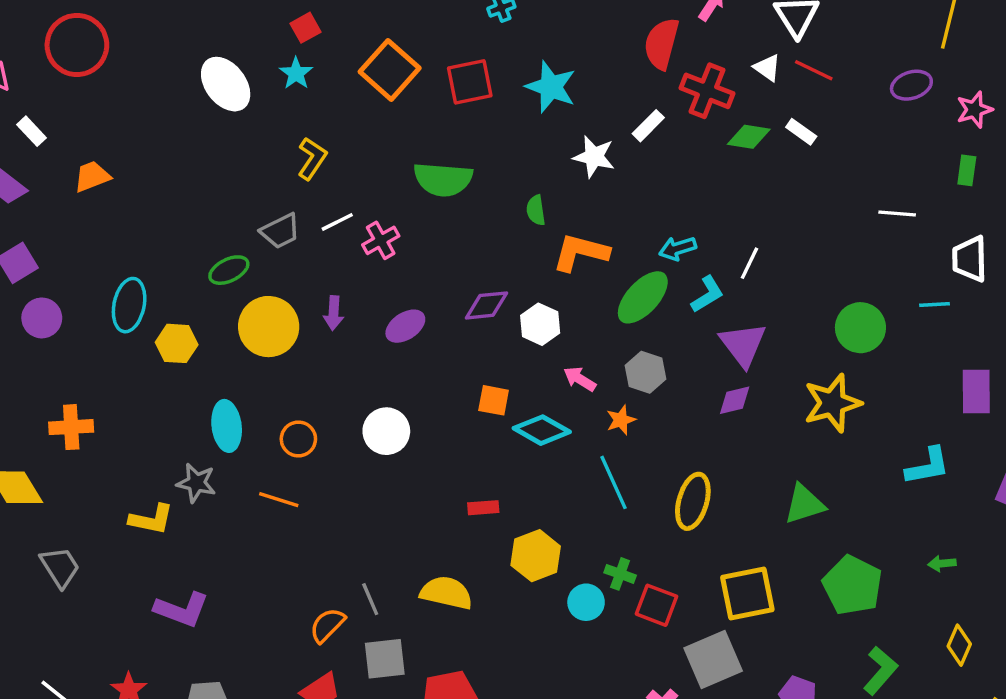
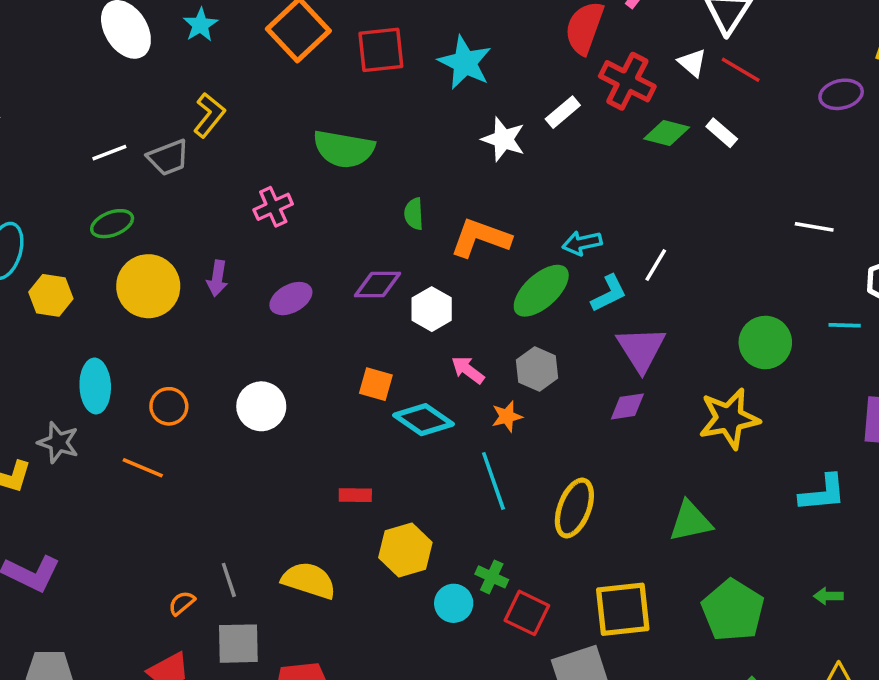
green semicircle: (536, 210) -> (414, 214), moved
white line: (337, 222) -> (109, 153), moved
gray trapezoid: (280, 231) -> (168, 158), moved
orange semicircle: (327, 625) -> (182, 603), size x0.7

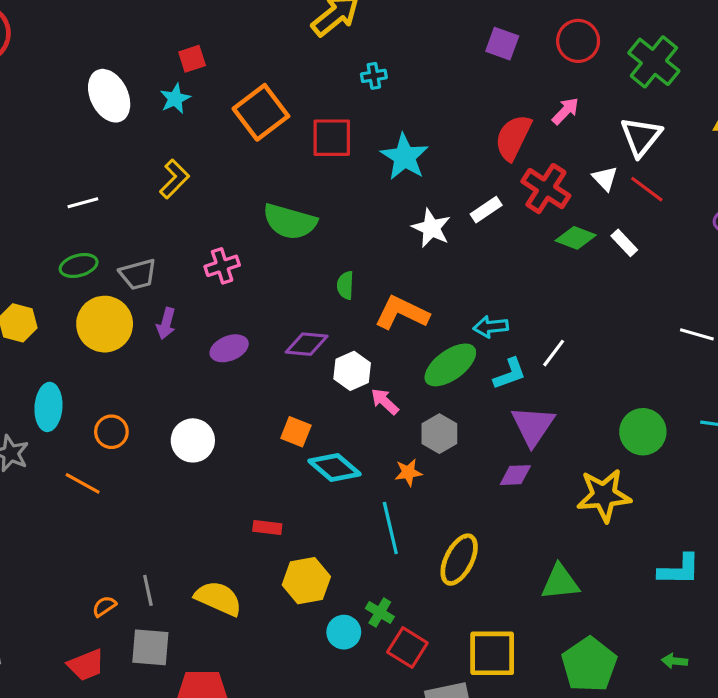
gray trapezoid: (168, 158) -> (138, 274), moved
pink arrow: (468, 370) -> (385, 402), moved

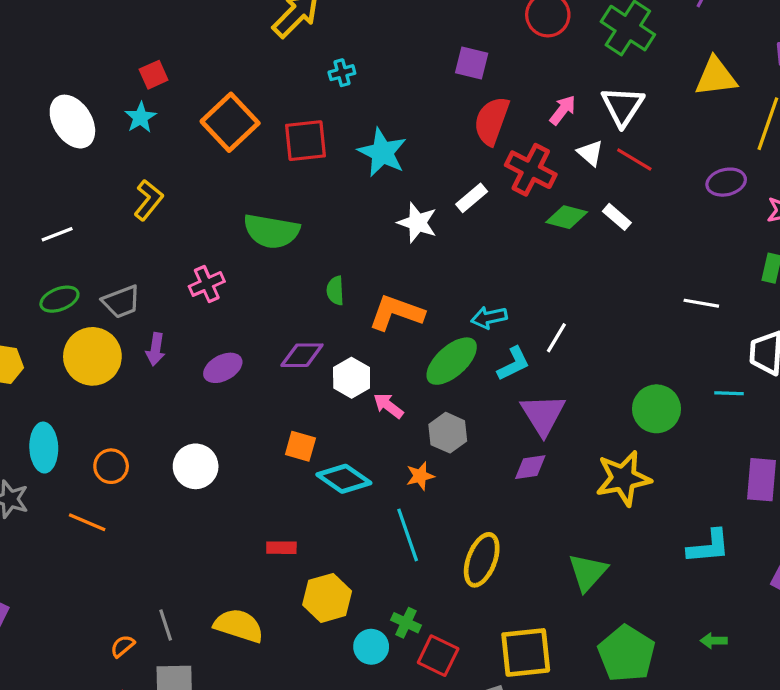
purple square: (502, 44) -> (472, 63), moved
pink arrow: (565, 111) -> (563, 110), moved
green triangle: (560, 582) -> (588, 572), turned -36

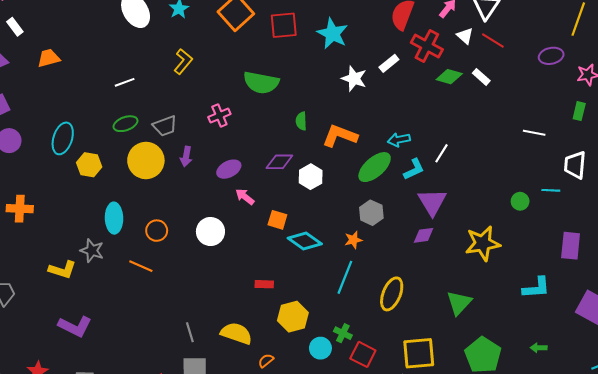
pink arrow: (388, 406) -> (245, 197), moved
green circle: (656, 409) -> (520, 201), moved, size x0.6
cyan line: (408, 535) -> (345, 277), turned 40
orange semicircle: (123, 646) -> (266, 361), moved

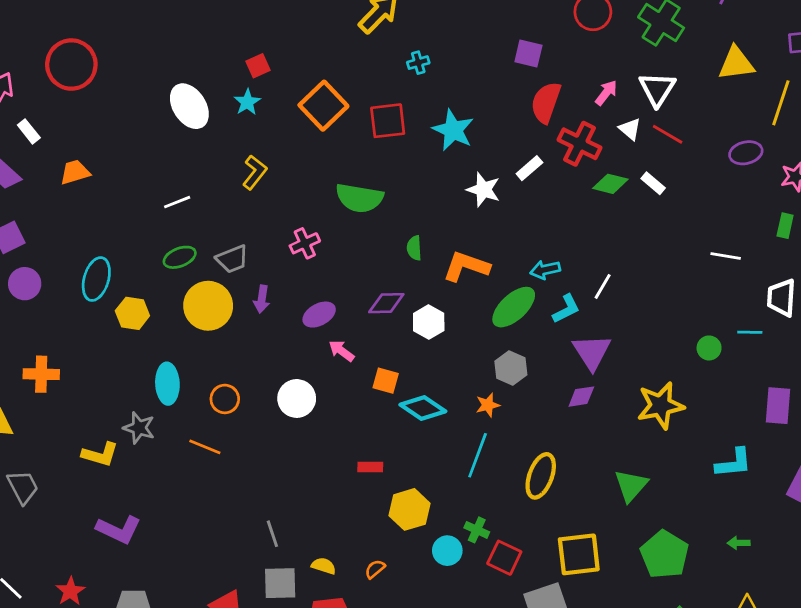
yellow semicircle: (236, 333) -> (324, 566), moved, size x0.6

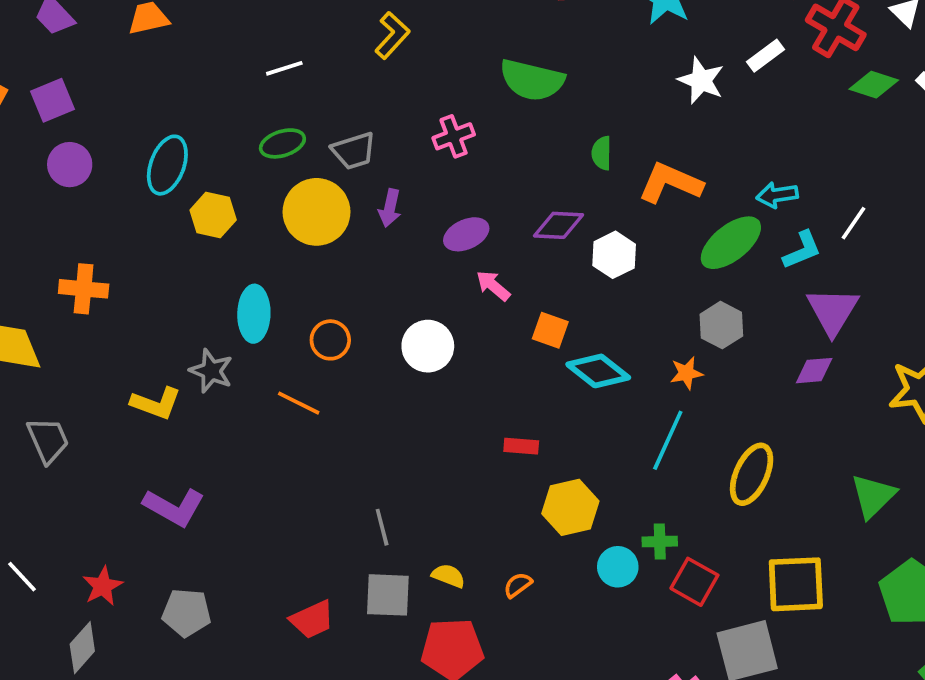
green cross: (477, 530) -> (660, 541), turned -30

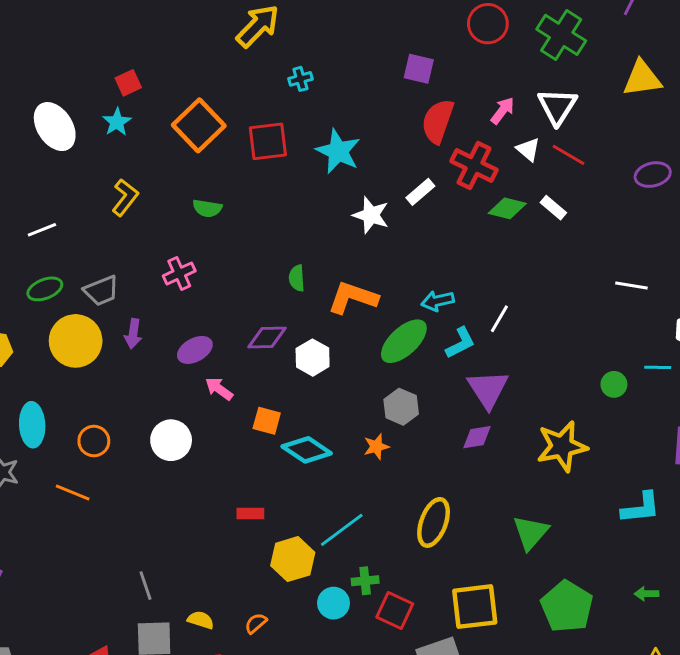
green semicircle: (532, 80) -> (207, 208), moved, size x0.6
cyan line: (668, 440) -> (342, 530), moved, turned 33

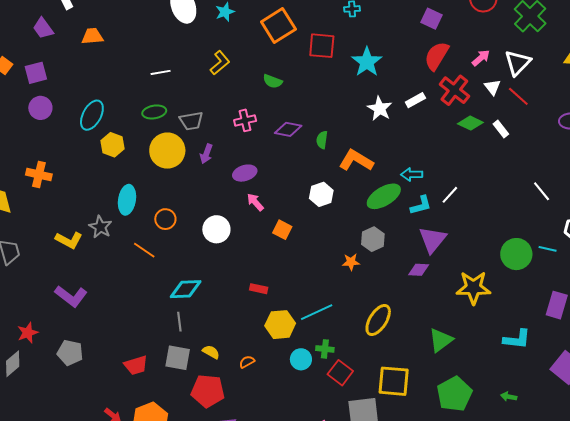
white line: (631, 286) -> (542, 191), turned 30
purple diamond: (267, 337) -> (288, 129), moved
green circle: (614, 384) -> (516, 254), size x1.8
cyan diamond: (307, 450) -> (186, 289), moved, turned -48

